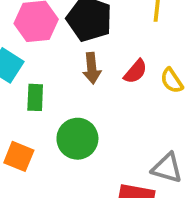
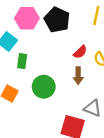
brown arrow: (92, 68) -> (78, 76), moved

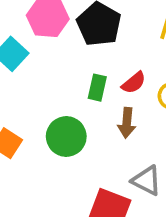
green rectangle: (22, 61) -> (97, 88), moved

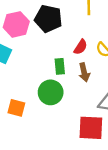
green rectangle: (97, 88) -> (60, 66), moved

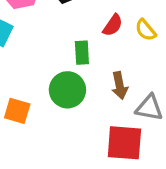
brown arrow: (84, 72) -> (120, 86), moved

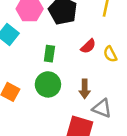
green rectangle: (82, 53) -> (49, 54), moved

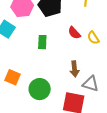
red semicircle: (88, 46) -> (74, 33), turned 96
green circle: (48, 84) -> (40, 89), moved

